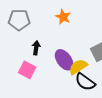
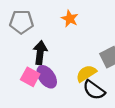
black arrow: (36, 48) -> (40, 53), size x1.5
purple ellipse: (64, 60) -> (47, 77), moved

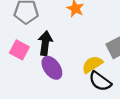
pink square: (30, 77) -> (19, 50), moved

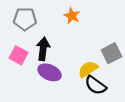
purple ellipse: (52, 68) -> (50, 72), turned -30

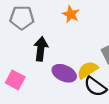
pink square: (19, 55) -> (15, 80), moved
purple ellipse: (50, 72) -> (64, 73), moved

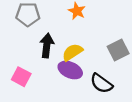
yellow semicircle: (87, 70) -> (72, 52), moved

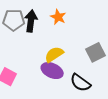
black arrow: (47, 46) -> (31, 21), moved

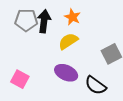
yellow semicircle: (54, 54) -> (68, 41), moved

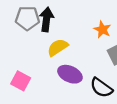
orange star: (72, 17) -> (102, 29), moved
yellow semicircle: (68, 41) -> (58, 47), moved

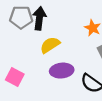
purple ellipse: (70, 74) -> (62, 71), turned -30

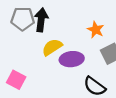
purple ellipse: (62, 71) -> (72, 59), moved

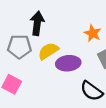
gray pentagon: (23, 19) -> (19, 47), moved

